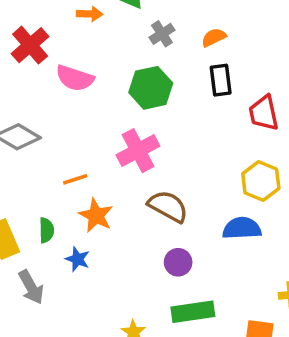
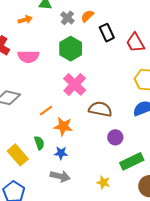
orange semicircle: (214, 37) -> (87, 16), moved
gray arrow: (31, 287) -> (60, 176), moved, turned -30

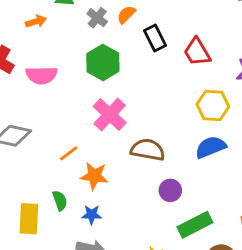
yellow rectangle: (18, 155) -> (29, 219), turned 45

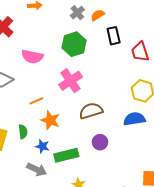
pink semicircle: (41, 75) -> (32, 57), moved
brown semicircle: (148, 150) -> (91, 111), turned -40
green rectangle: (195, 225) -> (66, 155), moved

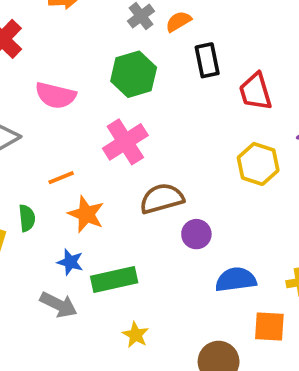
blue semicircle: (134, 119) -> (236, 280), moved
green semicircle: (23, 132) -> (27, 218), moved
purple circle: (100, 142) -> (196, 234), moved

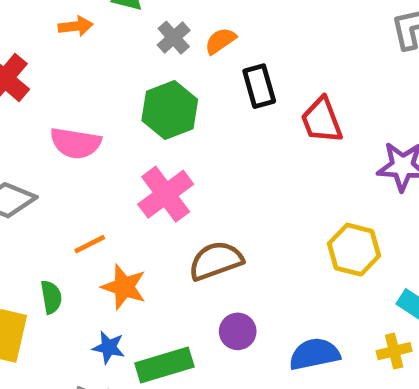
yellow hexagon: (258, 164) -> (354, 250), moved
purple circle: (196, 234) -> (238, 331), moved

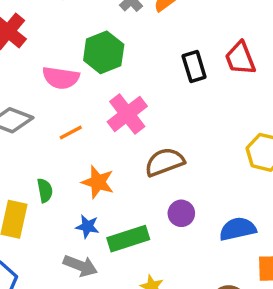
black rectangle: (259, 86) -> (194, 67), moved
green hexagon: (170, 110) -> (104, 52), moved
orange line: (90, 244) -> (71, 132), moved

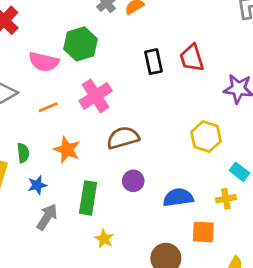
blue star: (87, 226) -> (37, 185), moved, turned -30
green rectangle: (128, 239) -> (88, 198), turned -68
gray arrow: (80, 266) -> (47, 217), turned -84

